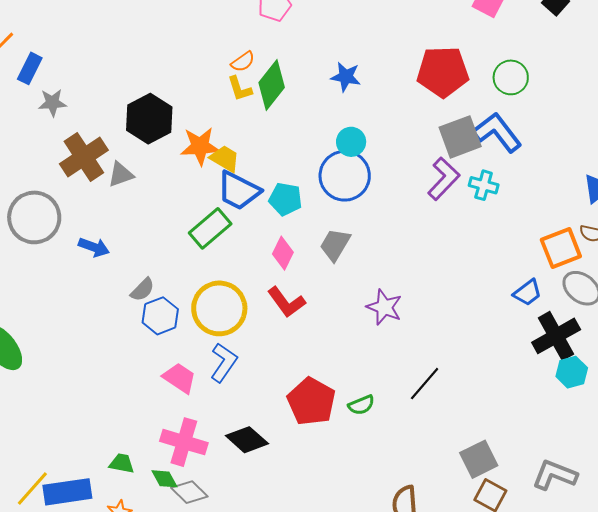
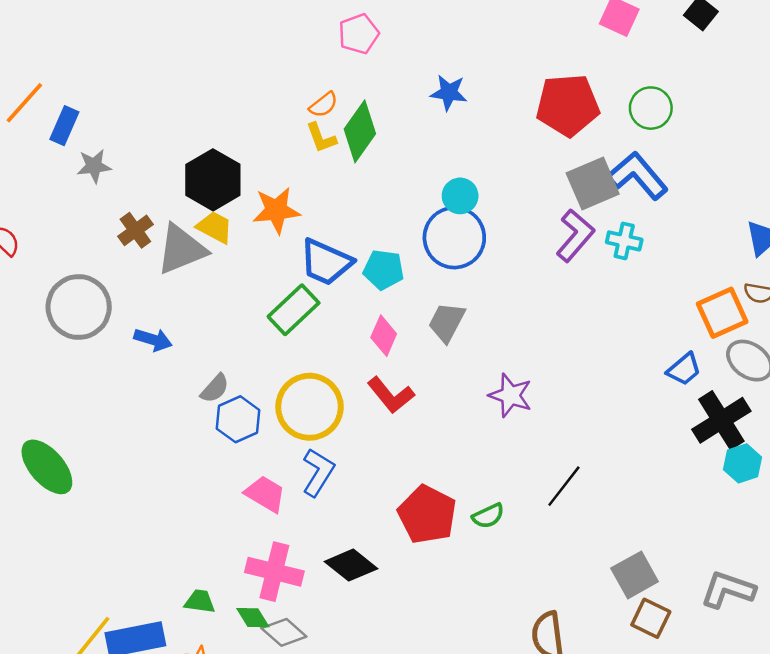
blue star: (346, 77) -> (449, 93), moved
brown cross: (84, 157) -> (135, 230), size x0.6
yellow trapezoid: (225, 158) -> (215, 227), moved
gray triangle: (121, 174) -> (181, 249), size x1.6

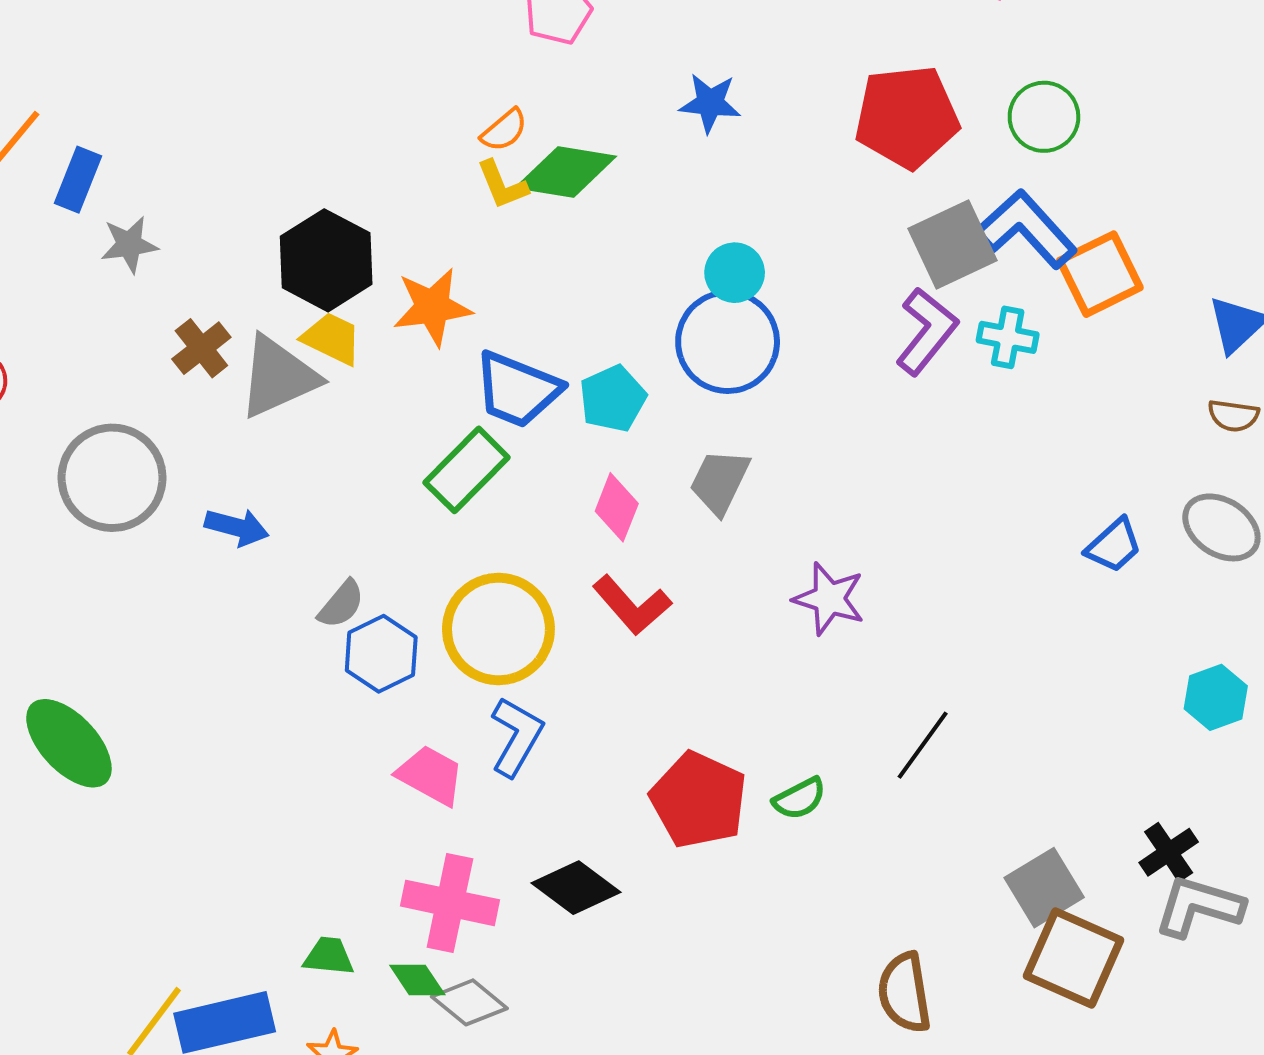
green diamond: (360, 131) -> (566, 172), turned 66
cyan pentagon: (384, 270) -> (613, 399), turned -30
orange square: (722, 313) -> (1100, 274), moved
black cross: (721, 420) -> (1169, 852), moved, size x0.6
brown square: (651, 618) -> (1073, 958), size x1.5

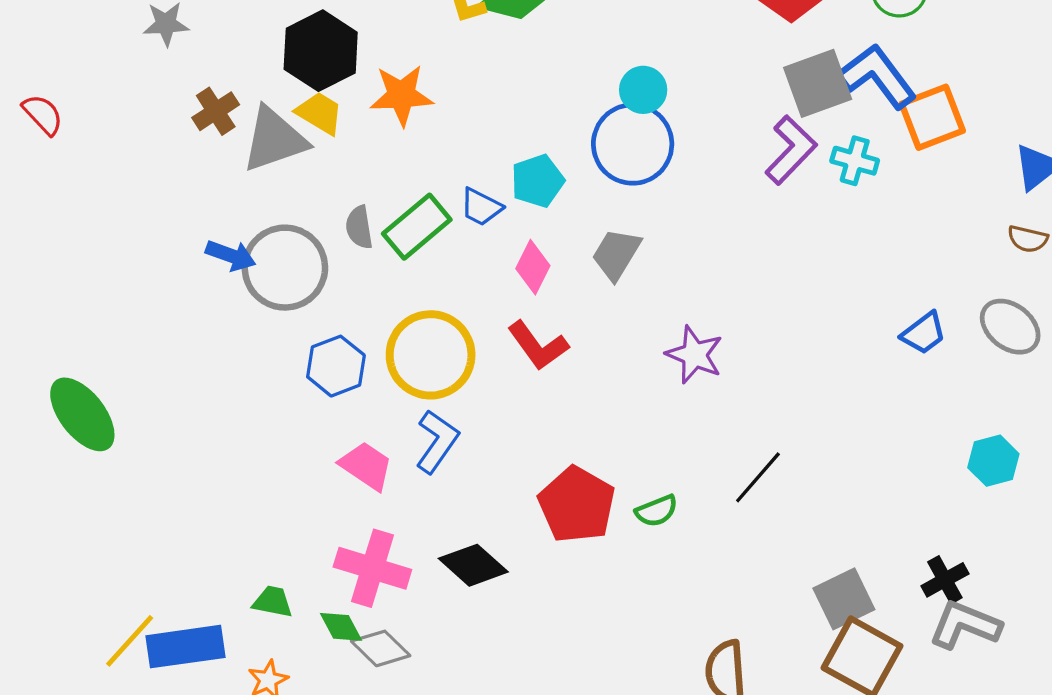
blue trapezoid: (517, 390) -> (481, 207), moved, size x0.6
gray circle: (112, 478) -> (285, 268), moved
gray semicircle: (341, 604) -> (359, 227), moved, turned 126

